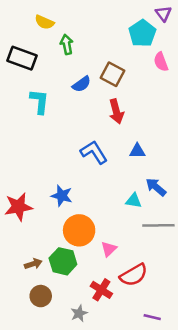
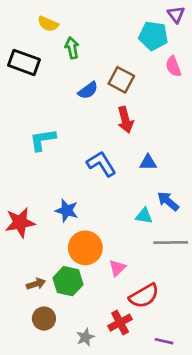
cyan pentagon: (142, 33) -> (153, 36), turned -30
cyan L-shape: (39, 101) -> (43, 140), moved, turned -105
red cross: (101, 290) -> (120, 323), moved, turned 30

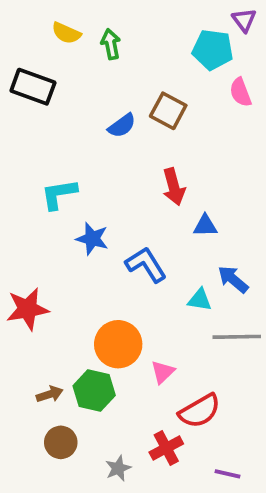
green arrow: (72, 48) -> (111, 44), moved
red arrow: (125, 120) -> (174, 187), moved
blue L-shape: (101, 164) -> (146, 265), moved
blue star: (67, 210) -> (92, 239), moved

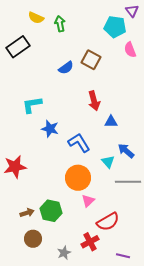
black rectangle: (33, 87) -> (18, 47), turned -55
cyan triangle: (200, 300) -> (108, 162), turned 40
orange circle: (118, 344) -> (78, 178), moved

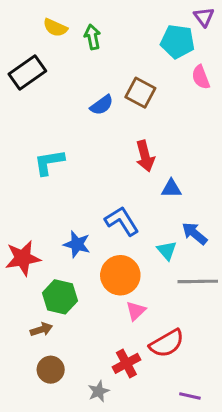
blue star: (50, 129) -> (77, 244), moved
green hexagon: (51, 211) -> (60, 297), moved
red cross: (90, 242) -> (126, 363), moved

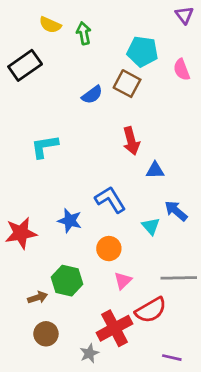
cyan pentagon: (178, 42) -> (142, 51), moved
orange circle: (120, 275) -> (109, 249), size x0.7
gray line: (198, 281) -> (179, 278), moved
green hexagon: (60, 297) -> (67, 281), moved
red cross: (126, 363) -> (114, 328), size x1.4

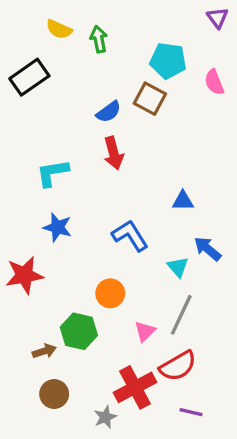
red arrow: (131, 141) -> (114, 153), moved
blue star: (70, 221) -> (57, 227), moved
orange circle: (109, 249) -> (110, 293), moved
gray line: (179, 278) -> (181, 315), moved, turned -64
purple line: (172, 358) -> (191, 412), moved

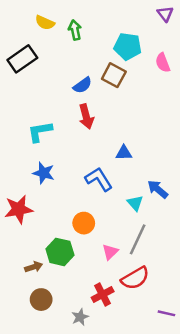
blue triangle: (183, 201) -> (124, 153), moved
red cross: (135, 387) -> (103, 295), size x0.7
purple line: (191, 412) -> (166, 313), moved

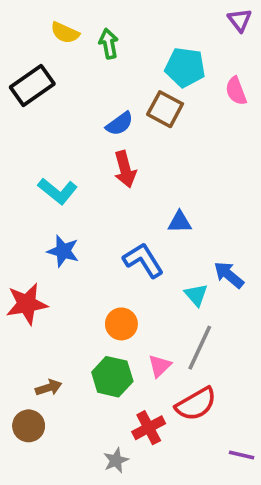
cyan L-shape: (40, 132) -> (58, 191), turned -132
green hexagon: (60, 252) -> (112, 377), moved
brown circle: (41, 300) -> (29, 426), moved

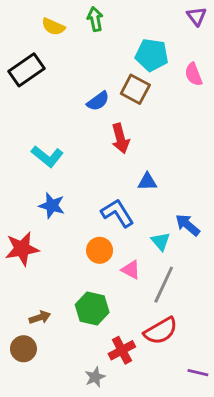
green arrow: (109, 44) -> (95, 19), moved
red arrow: (125, 169) -> (120, 138), moved
orange circle: (121, 324) -> (100, 250), moved
pink triangle: (160, 366) -> (131, 270), moved, turned -48

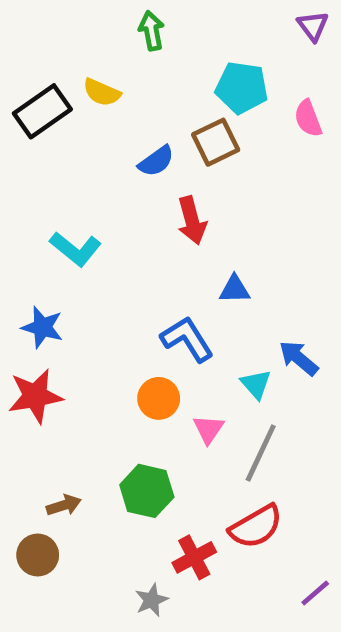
yellow semicircle: (53, 27) -> (102, 92), moved
brown square: (135, 89) -> (216, 142), turned 36
blue star: (52, 206) -> (42, 327), moved
pink triangle: (131, 270) -> (208, 429), turned 36
purple line: (198, 373) -> (315, 593), turned -54

